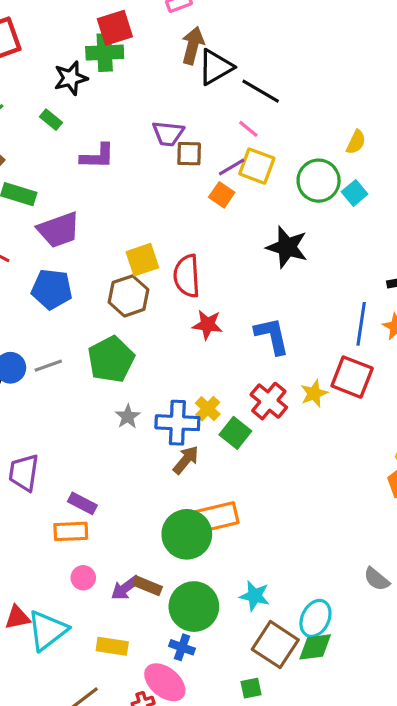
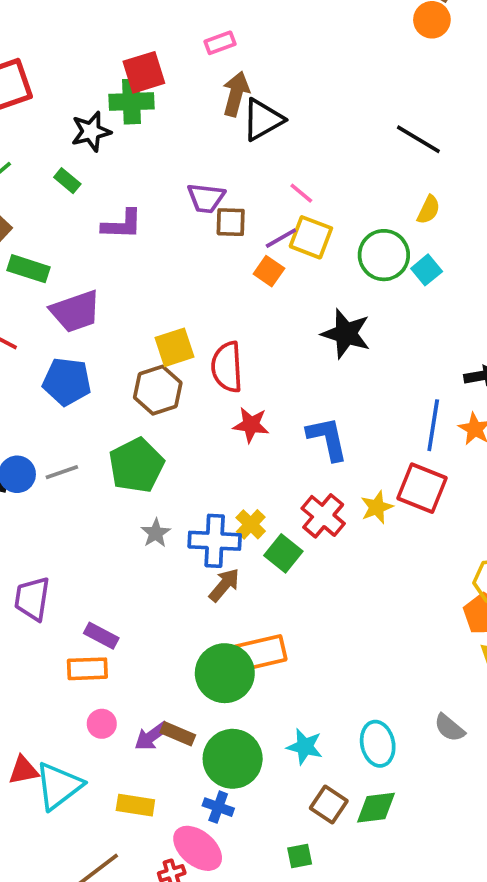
black line: (261, 91) -> (418, 139), moved
cyan ellipse: (315, 618) -> (378, 744), moved, turned -39
brown square: (275, 645) -> (329, 805), size x0.7

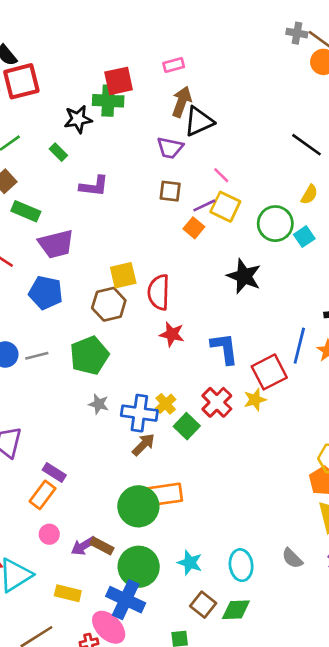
purple trapezoid: (206, 198) -> (170, 148), moved
red square: (422, 488) -> (269, 372), moved, turned 36
gray star: (156, 533) -> (99, 404), turned -30
orange rectangle: (87, 669) -> (43, 495), turned -56
blue cross: (218, 807) -> (126, 600), size x1.8

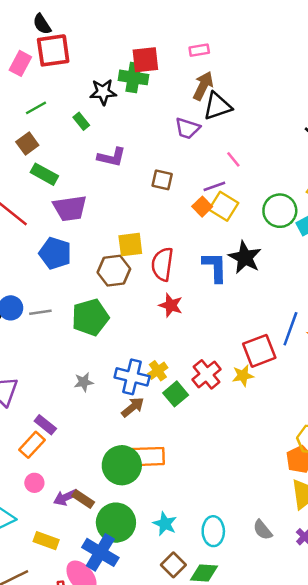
brown square: (170, 191) -> (162, 180), moved
yellow square: (225, 207) -> (224, 206), moved
blue L-shape: (225, 348) -> (215, 267), moved
gray star: (99, 404) -> (84, 382), moved, turned -30

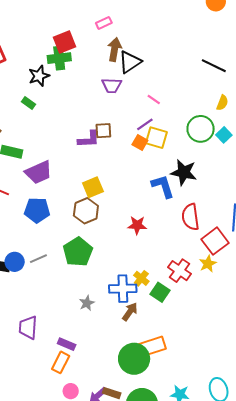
purple L-shape: (112, 157) -> (89, 139), moved
red semicircle: (162, 264) -> (190, 217), moved

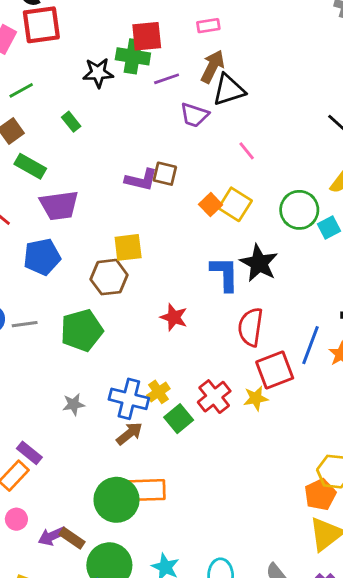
green rectangle: (29, 103) -> (71, 122), moved
purple line: (145, 124) -> (167, 79), moved
blue pentagon: (37, 210) -> (42, 257), turned -30

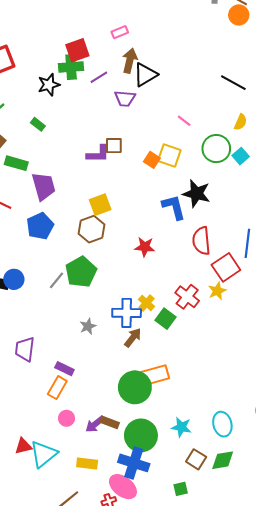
pink line: (247, 151) -> (184, 121), moved
purple trapezoid: (59, 205) -> (44, 186), turned -84
gray line: (25, 324) -> (57, 280), moved, turned -30

